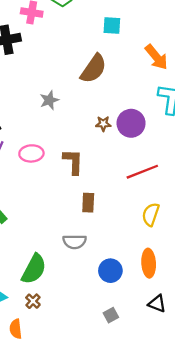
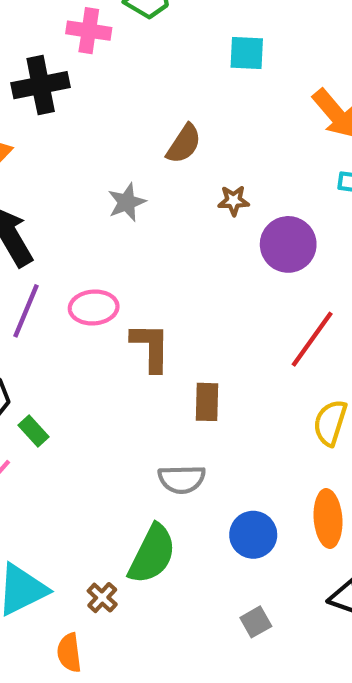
brown semicircle: (94, 69) -> (184, 144), moved, size x0.7
brown star: (103, 124) -> (234, 201), moved
brown L-shape: (73, 162) -> (151, 347), moved
red line: (142, 172) -> (312, 339), turned -32
green semicircle: (34, 269) -> (152, 554), moved

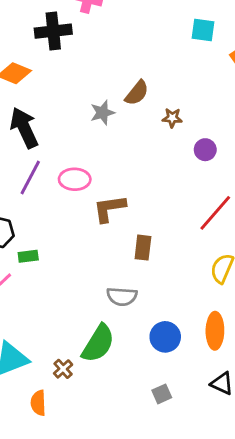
cyan square: (247, 53) -> (203, 30), moved
brown semicircle: (184, 144) -> (137, 93), moved
purple circle: (288, 244) -> (205, 150), size x0.6
brown L-shape: (151, 347) -> (109, 208), turned -104
green rectangle: (34, 431) -> (28, 256), turned -60

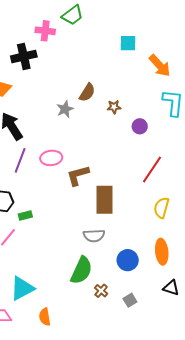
brown rectangle: (143, 248) -> (105, 200), size x1.6
brown cross: (63, 369) -> (101, 291), moved

